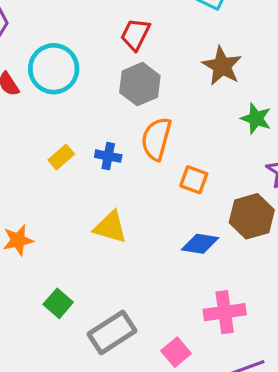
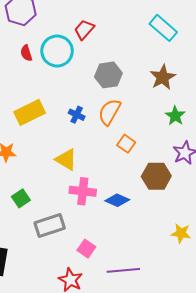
red trapezoid: (135, 34) -> (84, 30), moved
yellow rectangle: (61, 157) -> (30, 112), moved, size x1.8
blue diamond: (200, 244) -> (117, 200), moved
pink cross: (225, 312) -> (83, 191), moved
pink square: (176, 352) -> (86, 249), turned -30

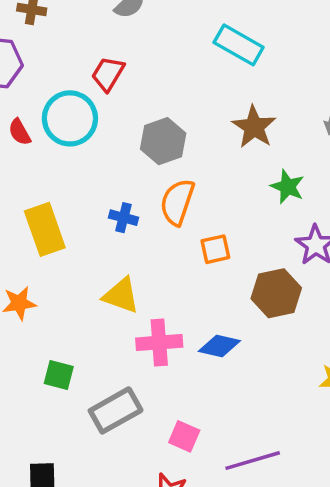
yellow rectangle: (30, 112) -> (45, 229), turned -72
orange square: (126, 144) -> (215, 249), turned -36
green square: (21, 198) -> (59, 375), turned -30

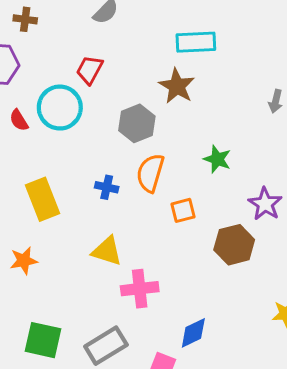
cyan rectangle: (239, 45) -> (196, 42), turned -30
brown star: (254, 127) -> (177, 86), moved
green star: (288, 187) -> (217, 159), moved
blue diamond: (219, 346) -> (193, 333), moved, turned -36
green square: (59, 375) -> (43, 340), moved, size x1.5

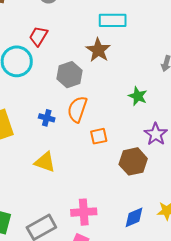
green star: (217, 159) -> (138, 96), moved
pink cross: (140, 289) -> (84, 212), moved
blue diamond: (193, 333) -> (134, 217), moved

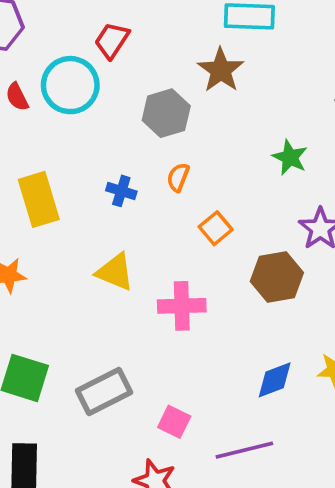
orange semicircle: (77, 109) -> (178, 177), size x0.6
orange square: (99, 136) -> (216, 228), turned -30
pink cross: (84, 212) -> (182, 306), moved

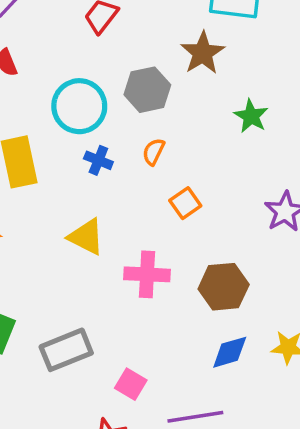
cyan circle: (70, 85) -> (79, 106), moved
green star: (290, 157) -> (251, 116), moved
brown hexagon: (277, 277) -> (224, 287), moved

